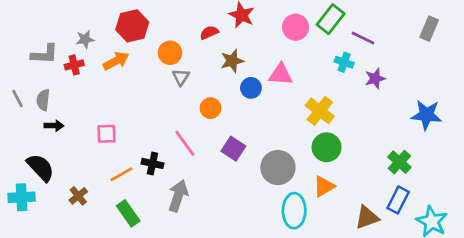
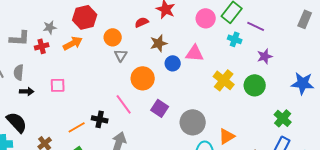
cyan cross: (344, 62) -> (235, 39), moved
orange circle: (210, 108) -> (143, 78), size x1.5
pink square: (107, 134) -> (58, 85), moved
green circle: (327, 147) -> (255, 85), moved

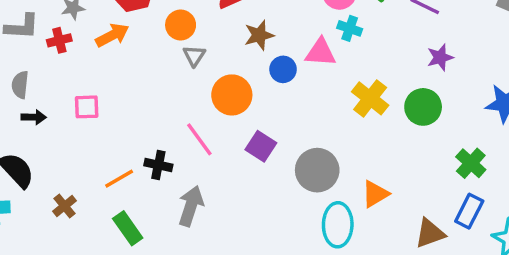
cyan cross: (235, 39) -> (350, 28), moved

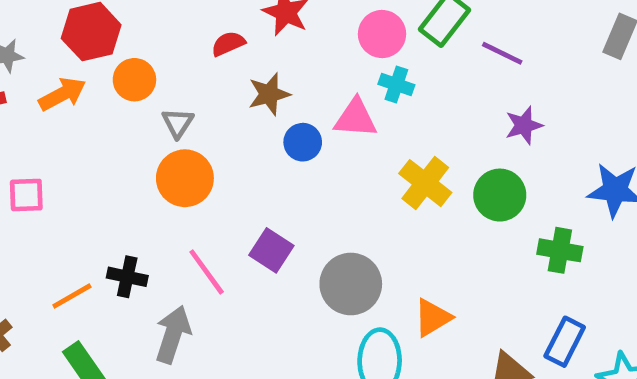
orange circle: (181, 25) -> (134, 80), moved
orange circle: (232, 95) -> (185, 178), moved
pink line: (199, 139) -> (207, 272), moved
green cross: (471, 163) -> (560, 250), moved, turned -32

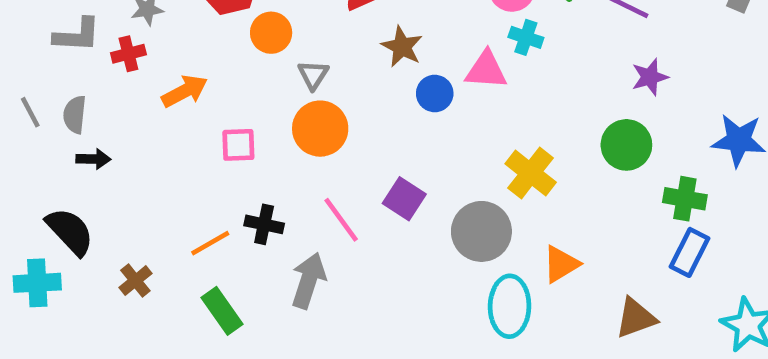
orange arrow: (62, 94) -> (185, 91), moved
brown star: (269, 94) -> (402, 47), turned -30
yellow cross: (425, 183) -> (531, 173), moved
pink square: (26, 195) -> (238, 145), moved
blue rectangle: (565, 342) -> (690, 252), moved

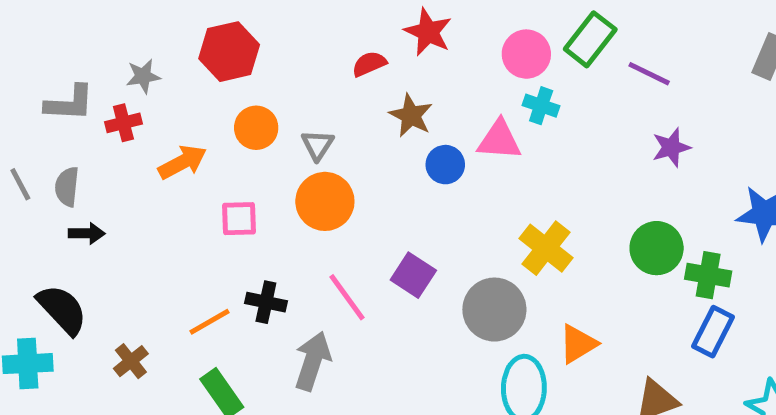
orange circle: (271, 33) -> (256, 128), moved
green circle: (626, 145) -> (657, 248), moved

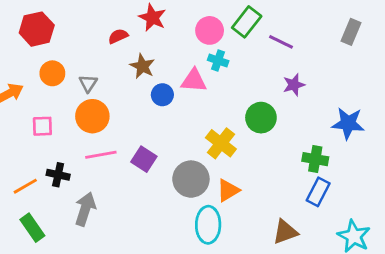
green circle: (657, 248) -> (261, 118), moved
pink line: (347, 297) -> (101, 155), moved, turned -64
orange triangle: (578, 344) -> (228, 190), moved

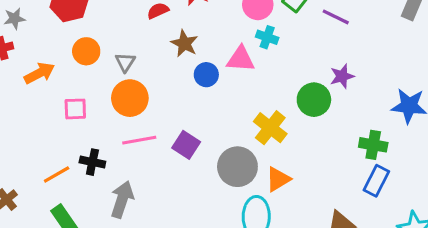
purple star: (294, 85) -> (342, 76), moved

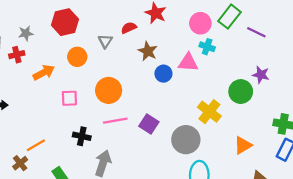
gray triangle: (125, 62) -> (105, 41), moved
purple star: (342, 76) -> (261, 75), turned 30
orange line: (57, 174) -> (36, 145), moved
orange triangle: (278, 179) -> (243, 145), moved

